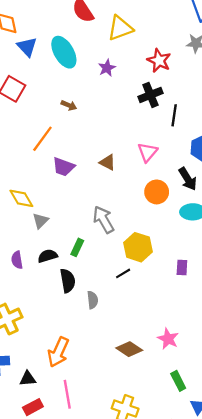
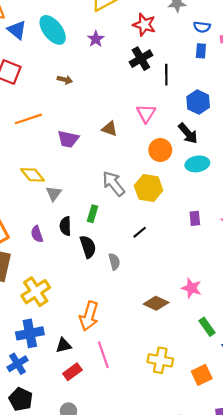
orange line: (42, 139) -> (28, 119), moved, turned 44
yellow hexagon: (138, 247) -> (149, 188), moved
black semicircle: (48, 256) -> (65, 226), turned -66

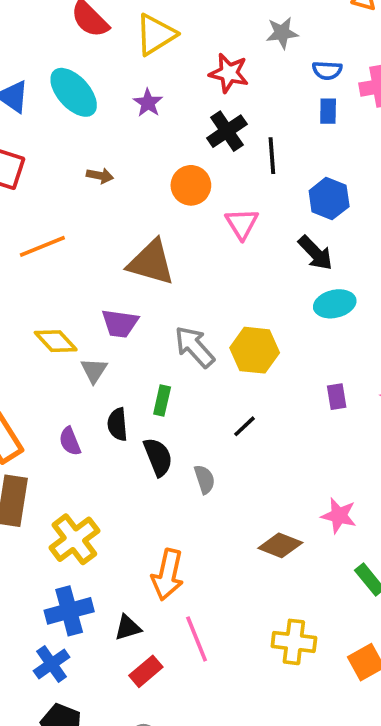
brown triangle: (110, 129) -> (151, 262), moved, size x1.8
purple trapezoid: (68, 139) -> (120, 323), moved
orange circle: (160, 150) -> (191, 185), moved

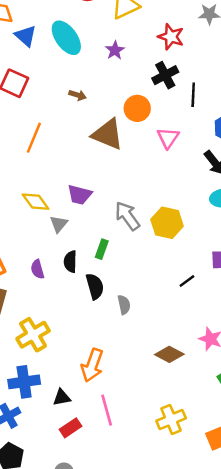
orange line: (42, 246) -> (34, 138), turned -52
brown triangle: (151, 262) -> (108, 134), moved
black line: (244, 426) -> (187, 281), moved
yellow cross: (294, 642) -> (171, 420), turned -36

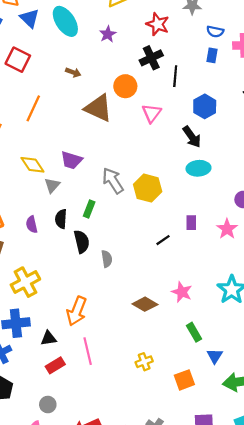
yellow cross: (171, 420) -> (144, 362), size x0.7

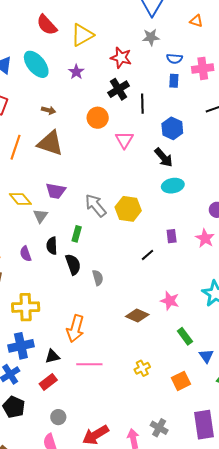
brown triangle: (98, 108) -> (50, 143), moved
yellow cross: (25, 282) -> (26, 307), turned 32
pink line: (88, 351) -> (89, 364), turned -70
red rectangle: (55, 365) -> (48, 382), moved

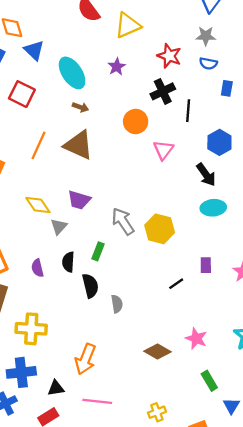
blue semicircle: (174, 59) -> (208, 63), moved
cyan ellipse: (36, 64) -> (72, 73), moved

